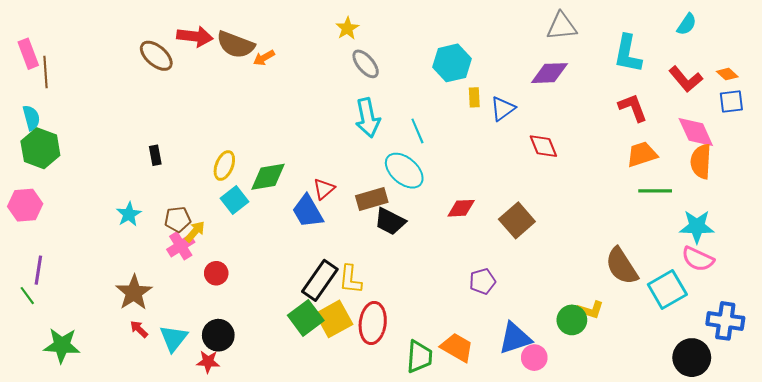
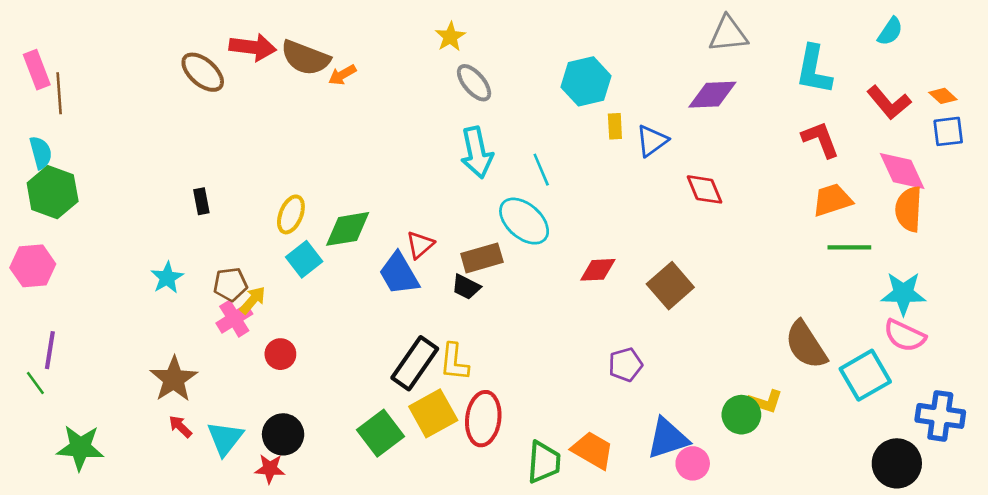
black trapezoid: (390, 221) -> (466, 287), moved, size x0.7
green square: (306, 318) -> (381, 433), moved

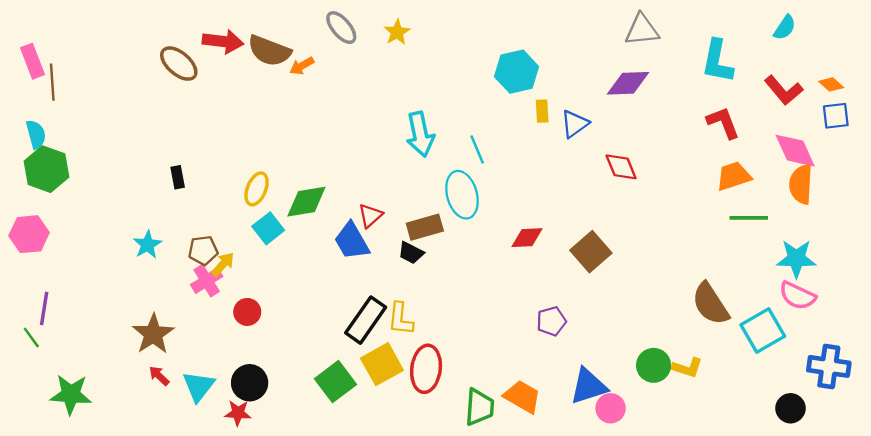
gray ellipse: (474, 83) -> (341, 28), moved
cyan ellipse: (524, 221) -> (462, 195), turned 33
yellow L-shape: (765, 401) -> (687, 368), moved
black circle: (897, 463) -> (791, 408), size x0.7

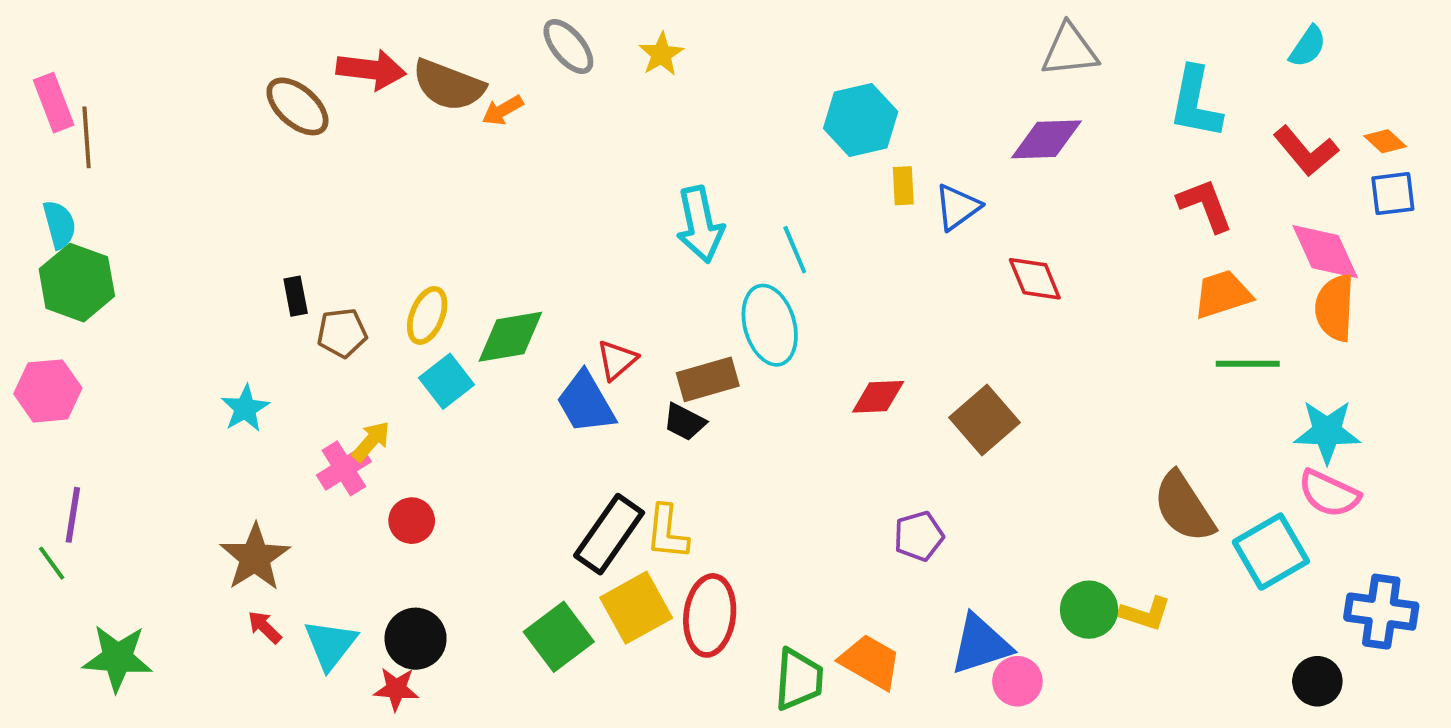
brown pentagon: (203, 250) -> (342, 333), moved

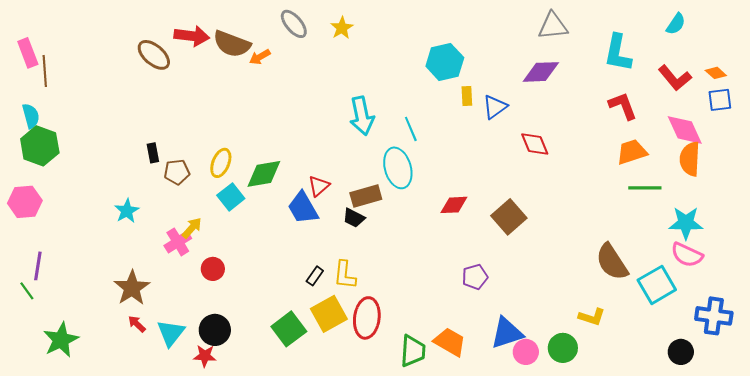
black rectangle: (609, 534) -> (315, 276), size x0.5
green circle: (1089, 610) -> (563, 348), moved
green star: (117, 658) -> (61, 340), turned -30

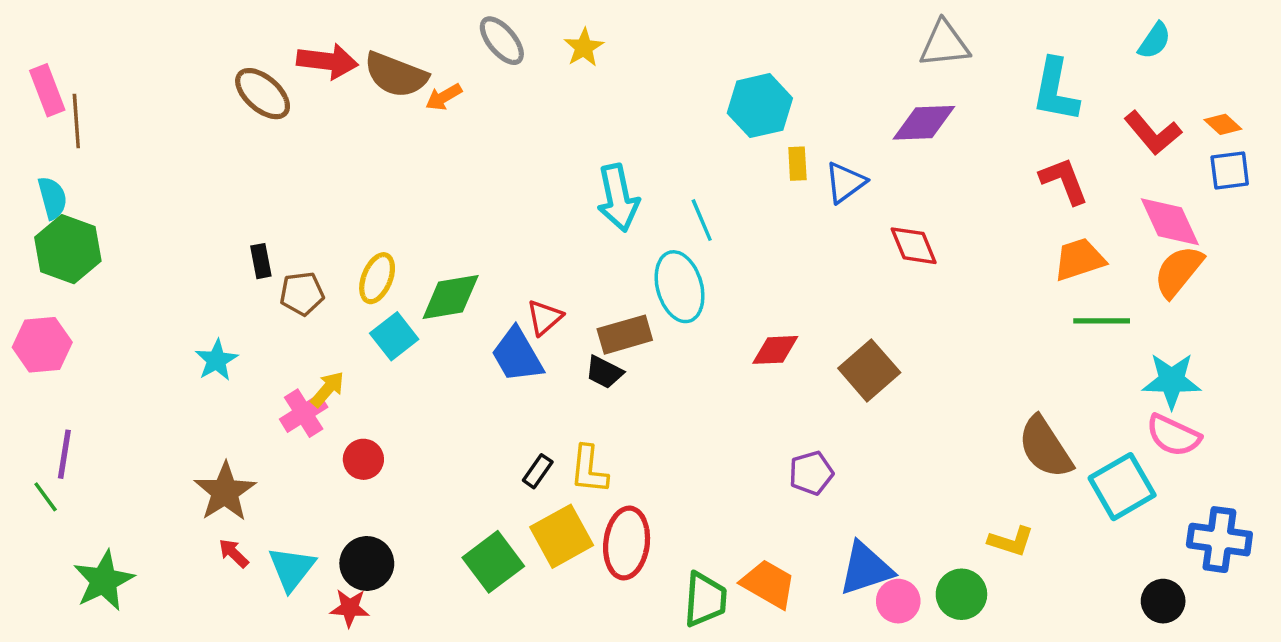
orange semicircle: (690, 159) -> (1178, 271), turned 36

